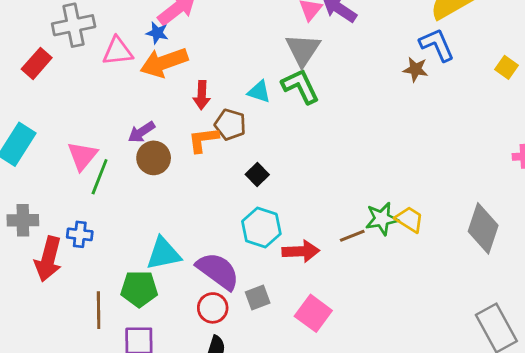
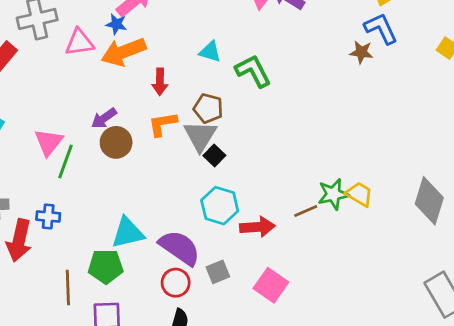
gray triangle: (303, 50) -> (200, 136), moved
cyan triangle: (259, 92) -> (210, 52), moved
brown pentagon: (230, 125) -> (208, 108), moved

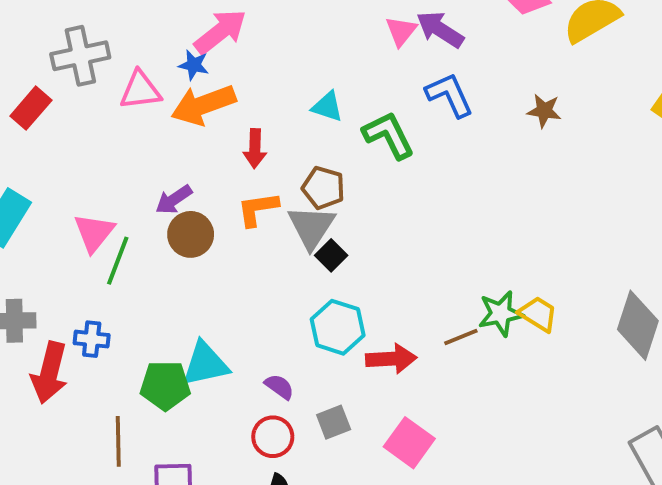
blue L-shape: (381, 28) -> (450, 95), moved
purple semicircle: (180, 248) -> (279, 387), size x0.5
green pentagon: (106, 266) -> (165, 385), moved

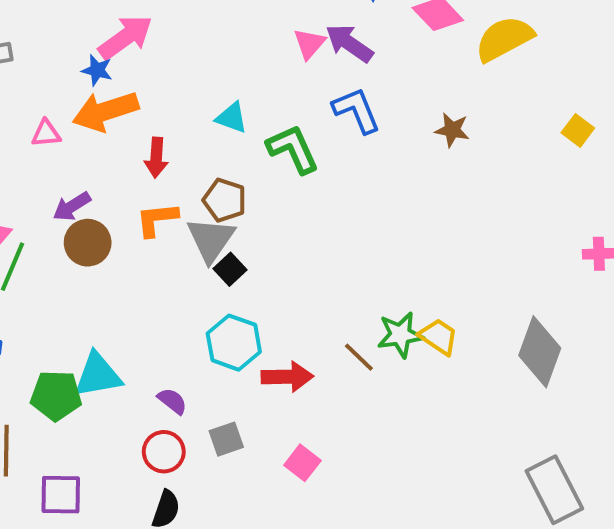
pink triangle: (140, 90) -> (46, 134), moved, size x0.7
brown line: (461, 337) -> (359, 357), turned 64
pink square: (409, 443) -> (302, 463), size x0.7

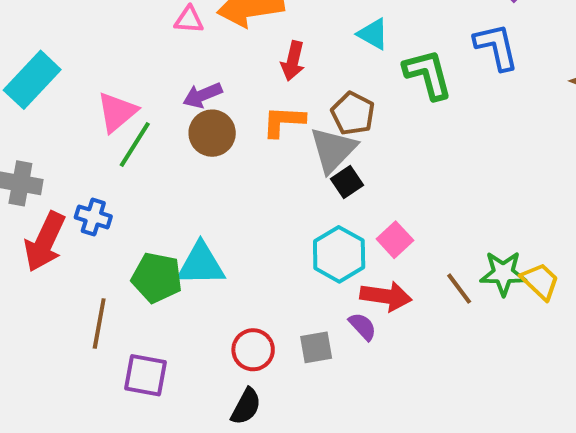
purple semicircle: (172, 401) -> (363, 326), moved
pink square: (302, 463) -> (395, 240), moved

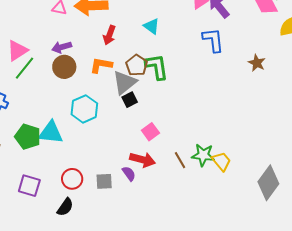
green L-shape: (428, 74) -> (157, 67), moved
cyan hexagon: (339, 254) -> (84, 109), moved
purple square: (145, 375) -> (29, 186), moved

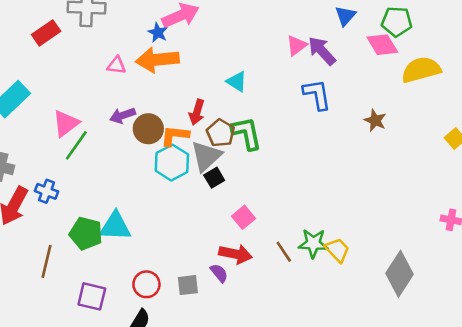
red arrow: (109, 35) -> (197, 112), moved
brown circle: (64, 67) -> (148, 129), moved
cyan hexagon: (84, 109) -> (172, 163), moved

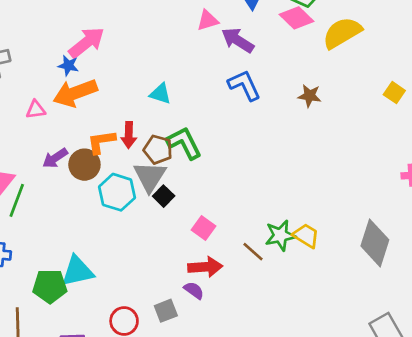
pink triangle: (297, 45) -> (208, 20), moved, turned 35
orange L-shape: (175, 136) -> (101, 142), moved

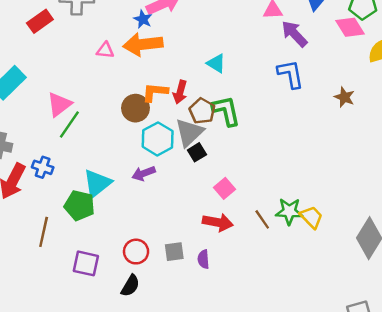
purple arrow: (55, 158) -> (144, 173), moved
cyan triangle: (77, 271) -> (97, 183), moved, turned -40
purple semicircle: (194, 290) -> (203, 259), moved, turned -144

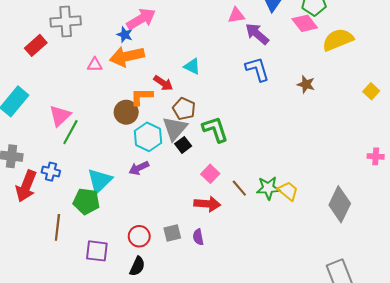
red arrow: (180, 92) -> (163, 83), moved, turned -66
green L-shape: (226, 111) -> (215, 129), moved
brown line: (262, 219) -> (239, 188), moved

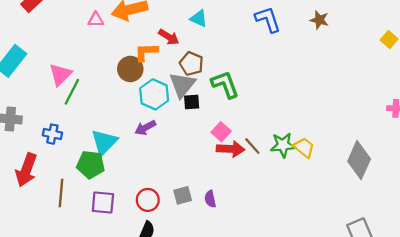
brown star: (306, 84) -> (319, 20), moved
black square: (183, 145) -> (192, 102), turned 35
red arrow: (26, 186) -> (26, 170), moved
red arrow: (207, 204) -> (230, 149), moved
purple square: (97, 251) -> (103, 203), moved

